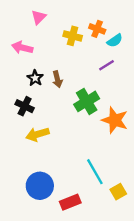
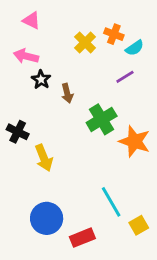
pink triangle: (39, 17) -> (31, 20), moved, turned -49
yellow cross: (73, 36) -> (85, 42), turned 30
black star: (35, 78) -> (41, 80), moved
black cross: (25, 106) -> (18, 132), moved
yellow arrow: (37, 134) -> (44, 158), turned -95

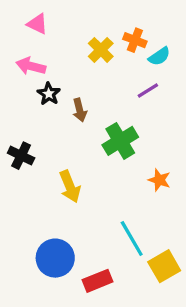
orange star: (135, 141) -> (159, 180), moved, size x0.6
yellow arrow: (44, 158) -> (70, 186), moved
yellow square: (139, 225) -> (164, 266), size x1.4

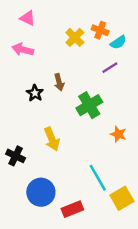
black star: (49, 94) -> (35, 93), moved
black cross: (21, 156) -> (16, 156), moved

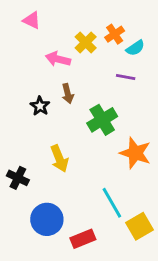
orange cross: (100, 30) -> (115, 34), turned 35
pink arrow: (23, 50) -> (58, 59), moved
purple line: (110, 68) -> (126, 77), turned 42
orange star: (118, 134) -> (135, 153), size x1.6

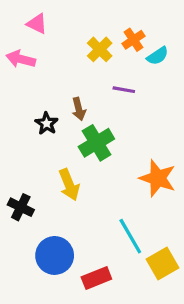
pink arrow: (58, 59) -> (21, 59), moved
purple line: (126, 77) -> (124, 90), moved
green cross: (102, 120) -> (96, 143), moved

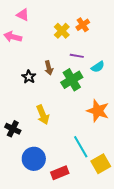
cyan semicircle: (158, 56) -> (98, 67), moved
green cross: (96, 143) -> (72, 80), moved

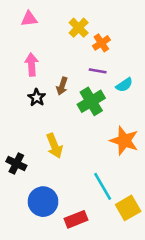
pink triangle: (23, 15) -> (29, 19), turned -32
orange cross: (83, 25) -> (101, 43), moved
yellow cross: (62, 31) -> (79, 28), moved
pink arrow: (13, 37) -> (32, 65), moved, turned 72
brown arrow: (49, 68) -> (62, 86), turned 32

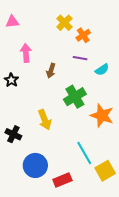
pink triangle: (29, 19) -> (12, 22), moved
black star: (37, 98) -> (11, 80), moved
green cross: (91, 101) -> (75, 97), moved

